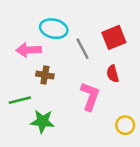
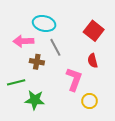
red square: (114, 37) -> (94, 31), turned -30
gray line: (83, 49) -> (55, 47), moved
yellow circle: (125, 125) -> (90, 101), moved

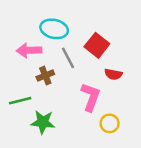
red square: (94, 31) -> (97, 45), moved
red semicircle: (93, 61) -> (113, 74), turned -64
brown cross: (37, 62) -> (45, 76), turned -32

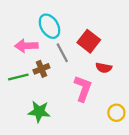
cyan ellipse: (54, 29) -> (49, 26), turned 45
green line: (20, 101) -> (18, 77), moved
yellow circle: (110, 123) -> (116, 113), moved

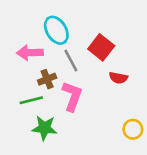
green line: (18, 77) -> (31, 100), moved
pink L-shape: (83, 89) -> (72, 96), moved

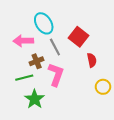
red semicircle: (118, 78) -> (92, 60), turned -112
green star: (44, 128) -> (34, 99), turned 30
yellow circle: (133, 129) -> (103, 87), moved

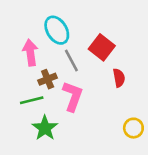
pink arrow: (23, 41) -> (30, 53), turned 84
yellow circle: (103, 87) -> (133, 128), moved

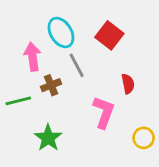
red square: (102, 47) -> (109, 35), moved
pink L-shape: (73, 96) -> (104, 112), moved
green line: (32, 100) -> (18, 101), moved

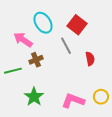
pink arrow: (32, 57) -> (23, 40), turned -48
gray line: (77, 65) -> (66, 46), moved
pink L-shape: (104, 112) -> (73, 101), moved, turned -90

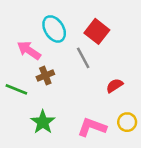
red semicircle: (90, 59) -> (115, 86), moved, turned -112
green line: (13, 71) -> (16, 89), turned 36

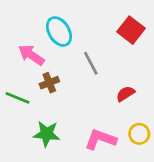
red square: (97, 31) -> (131, 30), moved
green star: (43, 122) -> (47, 134), turned -30

